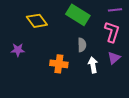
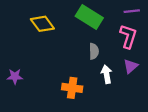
purple star: (18, 50) -> (15, 76), moved
orange cross: (59, 64) -> (72, 88), moved

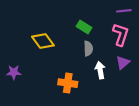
green rectangle: (89, 17) -> (84, 27), moved, size x0.6
yellow diamond: (42, 24) -> (43, 41), moved

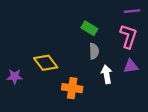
yellow diamond: (43, 41) -> (46, 63), moved
purple triangle: (123, 63) -> (131, 66), turned 32

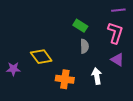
purple triangle: (131, 66) -> (117, 60), turned 40
white arrow: (107, 74) -> (97, 76), moved

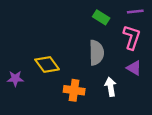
green rectangle: (80, 26) -> (101, 17), moved
gray semicircle: (84, 46) -> (96, 53), size x1.5

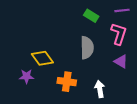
purple star: (15, 79) -> (26, 76), moved
white arrow: (111, 87) -> (100, 89), moved

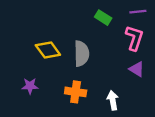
gray semicircle: (87, 48) -> (82, 54), moved
yellow diamond: (42, 58) -> (48, 50), moved

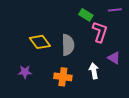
pink L-shape: (134, 38) -> (100, 32), moved
white arrow: (113, 100) -> (94, 71), moved

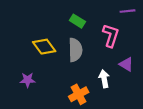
green rectangle: (86, 15) -> (77, 21), moved
orange cross: (63, 77) -> (79, 94), moved, turned -36

